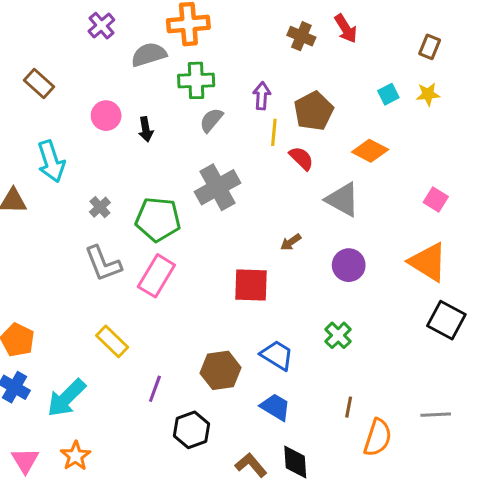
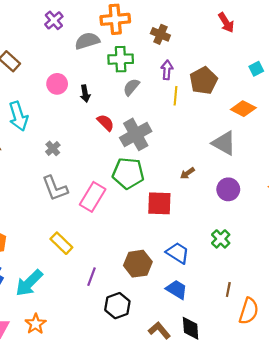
brown cross: (301, 36) -> (160, 34), moved
red semicircle: (301, 158) -> (106, 123), moved
green pentagon: (158, 219) -> (128, 173), moved

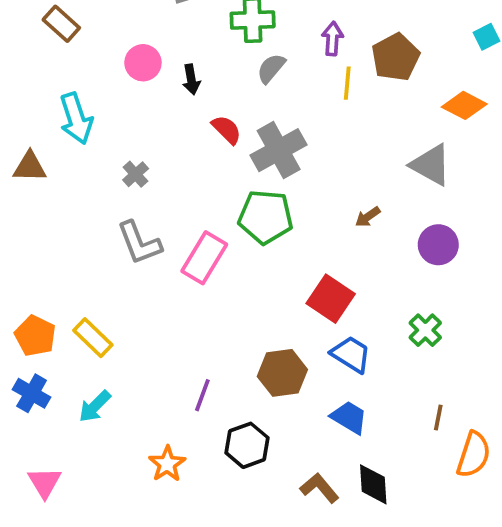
red square: (159, 203) -> (331, 299), moved, turned 32
yellow rectangle: (61, 243) -> (93, 338), moved
cyan arrow: (29, 283) -> (95, 406), size x0.7
orange star: (36, 324) -> (167, 464), moved

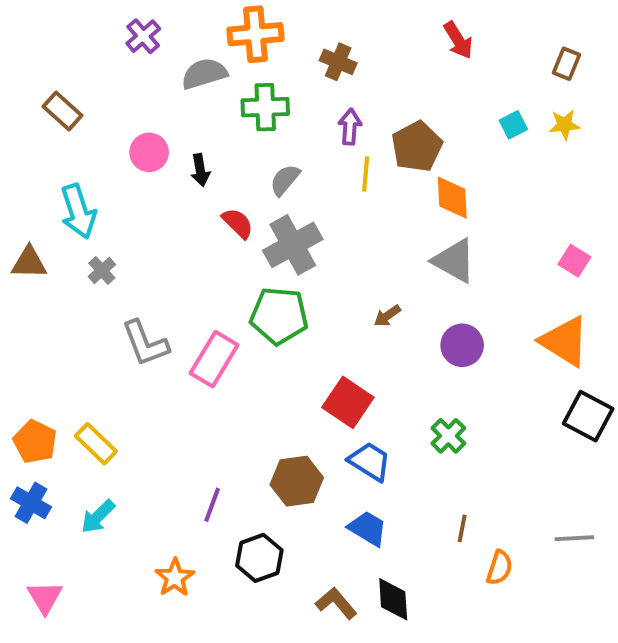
gray semicircle: (271, 68) -> (285, 180), moved
orange diamond: (464, 105) -> (452, 198), moved, turned 60
gray cross: (136, 174) -> (102, 270), moved
orange semicircle: (474, 455) -> (500, 568), size x0.7

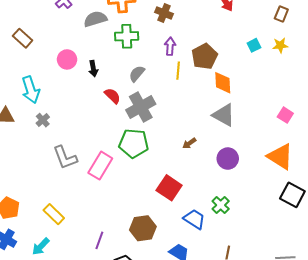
yellow rectangle: (96, 444) -> (54, 214), moved
blue trapezoid: (370, 461) -> (194, 219), moved

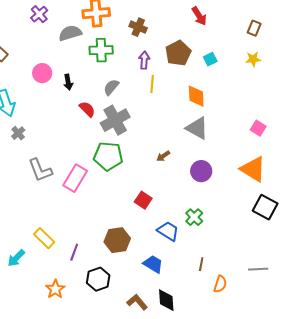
cyan square: (254, 45) -> (210, 59), moved
brown pentagon: (204, 56) -> (178, 53), moved
red square: (169, 188) -> (143, 200), size x0.7
yellow rectangle: (54, 214) -> (44, 238), moved

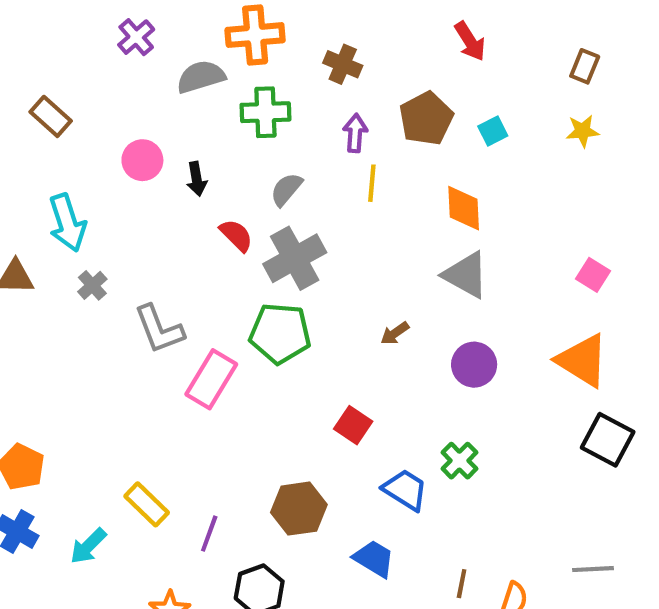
gray L-shape: (40, 170) -> (159, 329), moved
brown line: (201, 264) -> (462, 584), moved

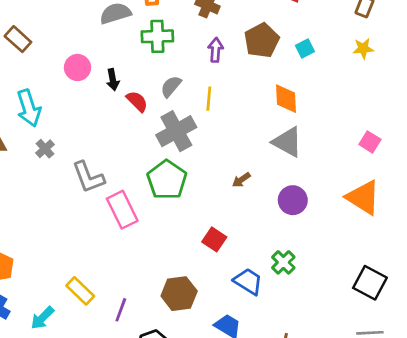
yellow line: (372, 183) -> (209, 99), moved
red semicircle: (236, 235) -> (137, 101), moved
green pentagon: (280, 333) -> (167, 180), turned 30
pink rectangle: (211, 379) -> (122, 210), turned -57
black square: (608, 440) -> (370, 283), moved

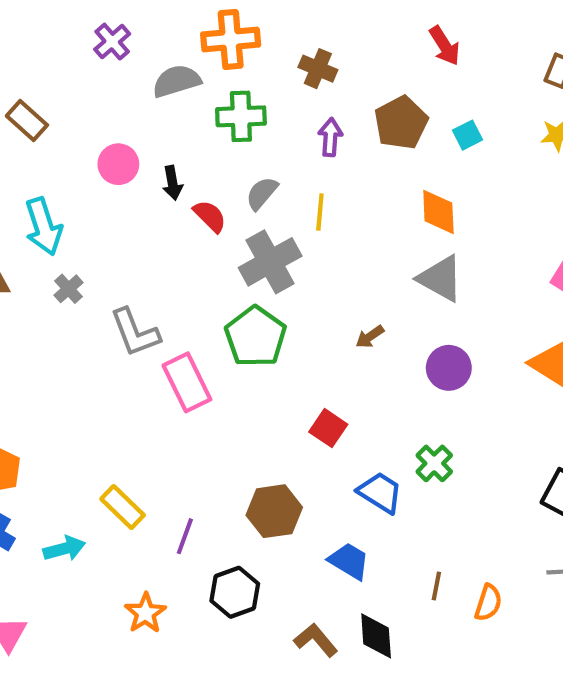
cyan arrow: (42, 318) -> (64, 549), turned -150

